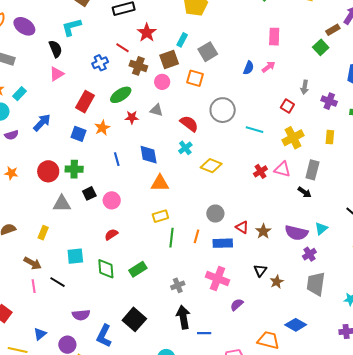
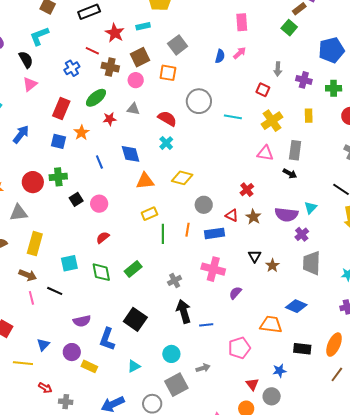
cyan rectangle: (182, 40) -> (143, 26), moved, turned 56
yellow diamond: (211, 166) -> (182, 178), moved
red cross: (260, 171) -> (247, 190), moved
gray triangle: (62, 204) -> (19, 213), moved
yellow rectangle: (43, 233) -> (35, 244), size x1.6

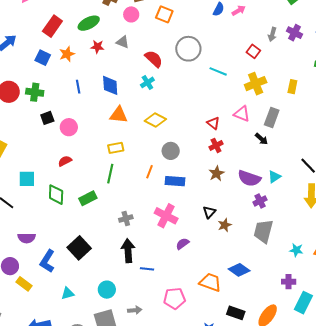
purple cross: (304, 80) -> (294, 33), moved
red triangle: (232, 215) -> (213, 123), moved
green line: (163, 234) -> (110, 174), moved

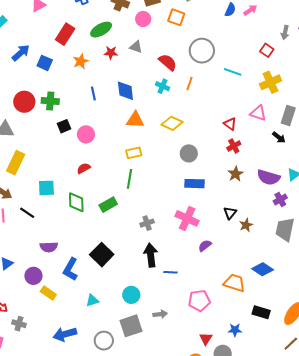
blue square: (43, 58) -> (45, 63), moved
cyan cross: (147, 82) -> (162, 86), turned -32
orange line: (149, 172) -> (189, 83), moved

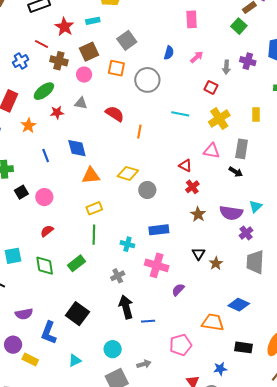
pink arrow: (250, 10) -> (197, 57), moved
gray circle: (202, 51) -> (147, 80), moved
cyan cross: (162, 86) -> (127, 244), moved
gray circle: (189, 153) -> (147, 190), moved

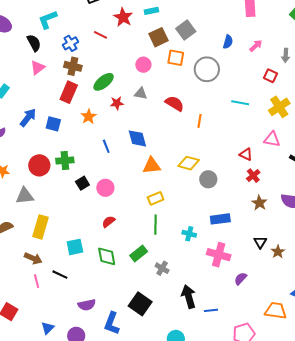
brown square: (89, 52) -> (158, 37), moved
blue cross: (21, 61) -> (70, 43), moved
brown cross: (59, 61) -> (73, 66), moved
gray cross: (118, 276) -> (162, 268), moved, turned -32

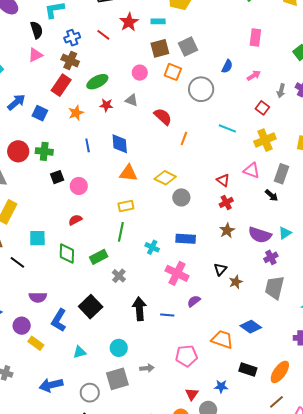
blue line: (211, 310) -> (167, 315), moved

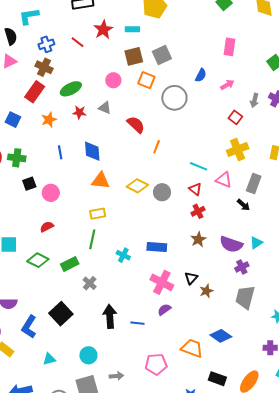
cyan line: (227, 128) -> (199, 166), moved
gray circle: (181, 197) -> (162, 192), moved
green diamond: (67, 254) -> (38, 260), turned -65
pink cross: (177, 273) -> (162, 282), moved

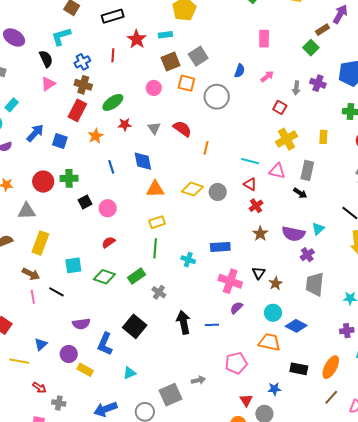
red line: (78, 42) -> (113, 55), turned 64
gray triangle: (105, 108) -> (154, 128), moved, turned 40
cyan circle: (88, 355) -> (273, 313), moved

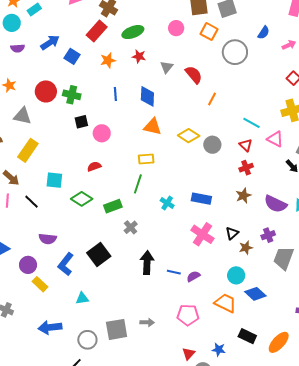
purple cross: (307, 255) -> (268, 235), moved
purple semicircle: (236, 308) -> (193, 276), moved

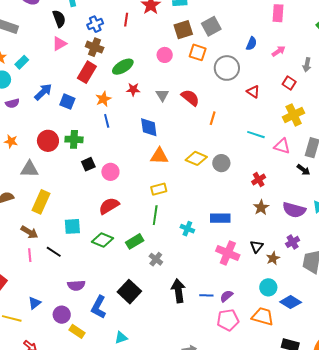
blue line: (115, 94) -> (107, 121), moved
red triangle: (246, 145) -> (253, 92), moved
red semicircle: (94, 166) -> (109, 206), size x1.5
pink pentagon: (188, 315) -> (228, 320), moved

